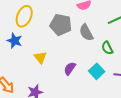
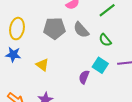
purple semicircle: (70, 68) -> (84, 77), moved

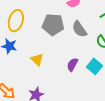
purple semicircle: (84, 77) -> (72, 65), moved

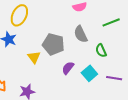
gray pentagon: (53, 25) -> (53, 44), moved

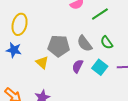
green line: (111, 22) -> (100, 14), moved
gray semicircle: (81, 34) -> (85, 44), moved

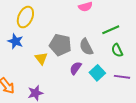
green line: (100, 14) -> (111, 30), moved
green semicircle: (107, 43) -> (117, 50), moved

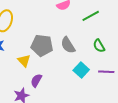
green line: (111, 30) -> (91, 16), moved
purple semicircle: (76, 68) -> (36, 80), moved

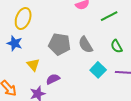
yellow triangle: (24, 61) -> (33, 65), moved
purple semicircle: (36, 80) -> (53, 79), turned 32

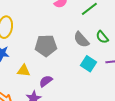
gray semicircle: (86, 45) -> (81, 40), moved
yellow triangle: (33, 65) -> (24, 71), turned -32

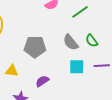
cyan square: (88, 64) -> (77, 67), turned -35
purple semicircle: (46, 81) -> (42, 81), moved

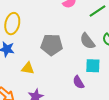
purple semicircle: (42, 81) -> (78, 82), moved, turned -88

